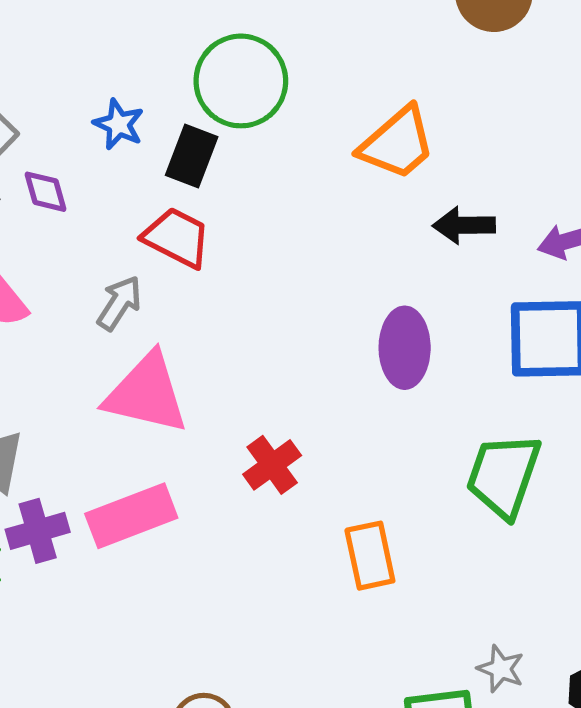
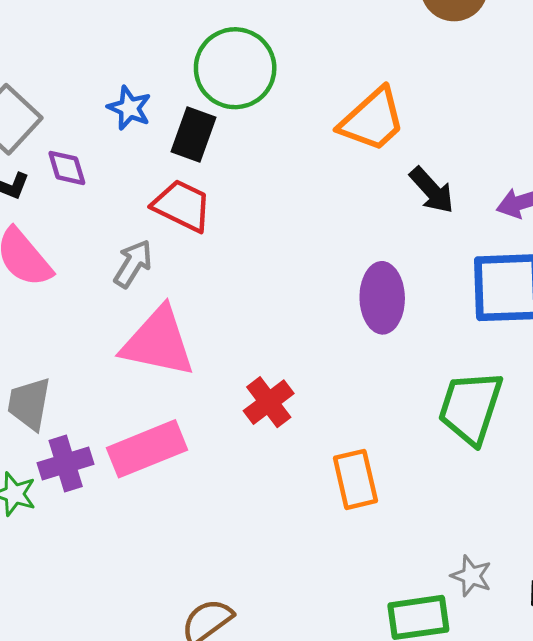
black arrow: (464, 225) -> (432, 190), turned -130

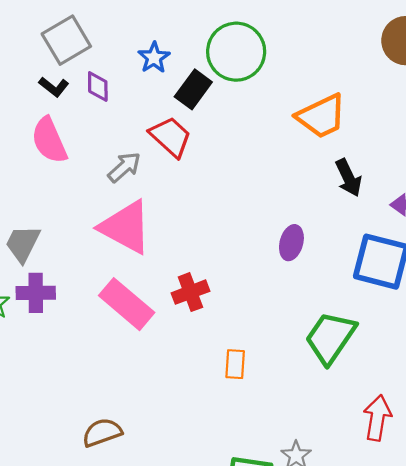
purple ellipse: (382, 298) -> (291, 243), size x0.7
pink rectangle: (147, 449) -> (127, 304), moved, turned 46
orange rectangle: (355, 479) -> (235, 364), size x0.7

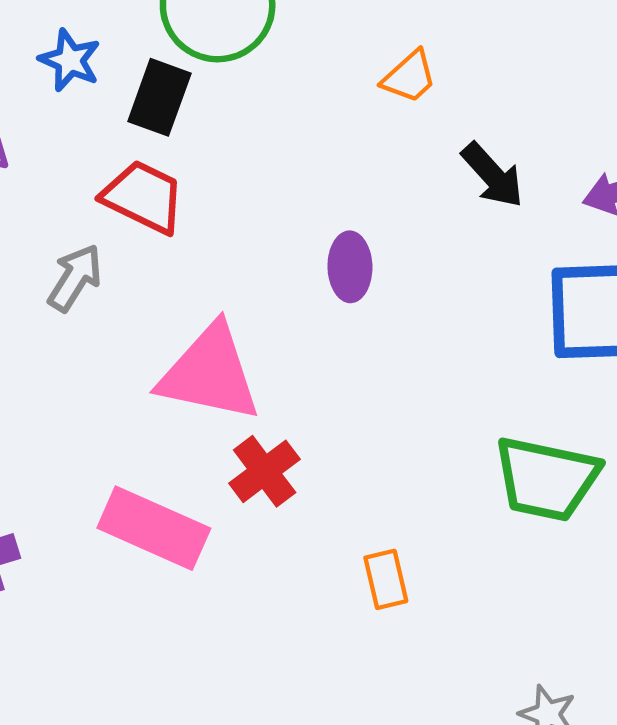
orange trapezoid: (321, 116) -> (409, 77), size x0.6
pink triangle: (126, 227) -> (210, 373), moved
purple ellipse: (291, 243) -> (350, 267), moved
green trapezoid: (330, 338) -> (547, 479), turned -96

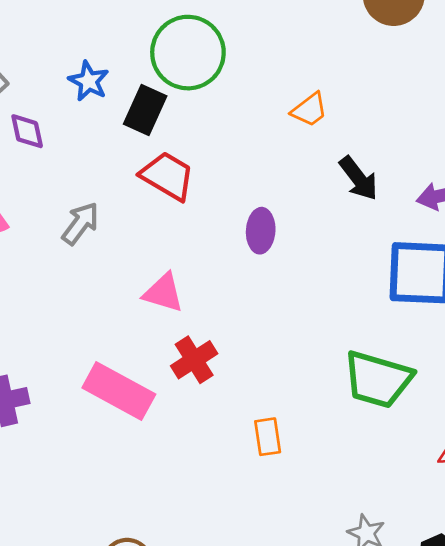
red trapezoid: (143, 197) -> (167, 176), moved
pink triangle: (210, 373) -> (163, 293), size x0.6

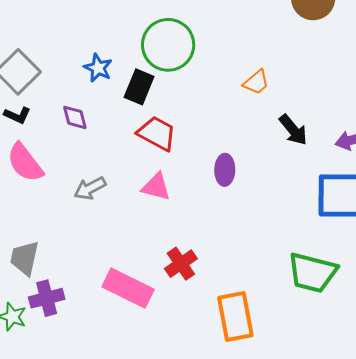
purple diamond: (27, 131) -> (75, 117), moved
gray arrow: (80, 223) -> (90, 188), moved, turned -152
pink triangle: (163, 293) -> (156, 187), moved
orange rectangle: (268, 437) -> (235, 316), size x1.8

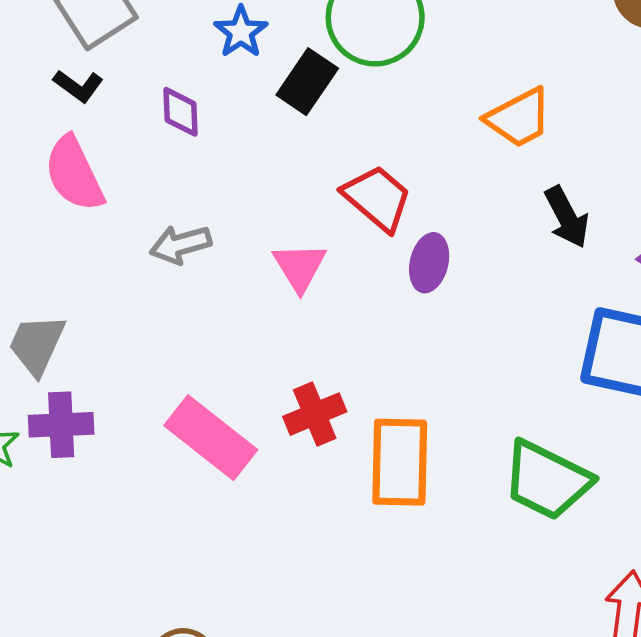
orange trapezoid: (256, 82) -> (519, 118), size x1.4
red trapezoid: (157, 133) -> (377, 198), moved
pink triangle: (156, 187) -> (300, 267), turned 32
orange rectangle: (235, 316) -> (400, 462), moved

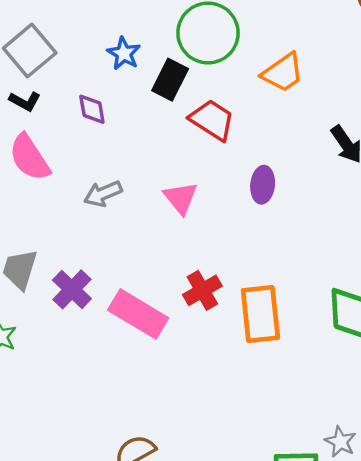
orange trapezoid: (519, 118) -> (283, 73), moved
red trapezoid: (377, 198) -> (212, 120), moved
purple cross: (61, 425) -> (72, 289), moved, turned -36

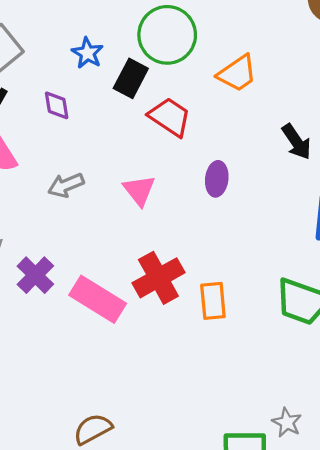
red cross: (202, 290) -> (158, 278), size x1.4
orange rectangle: (260, 314) -> (213, 301), size x0.7

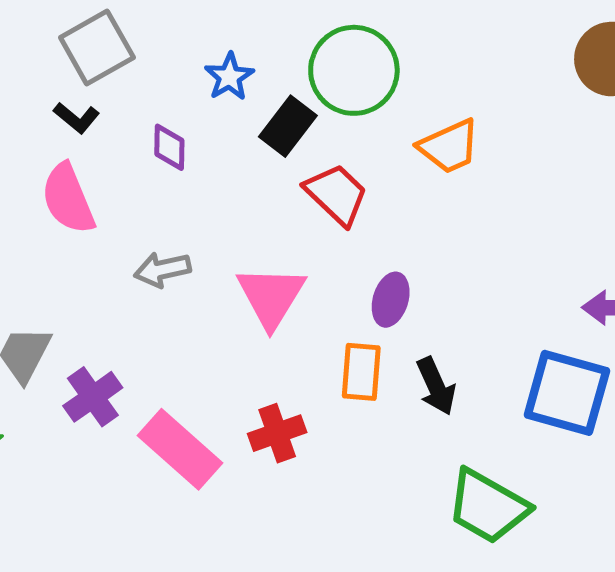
black arrow: (296, 142) -> (436, 386), moved
pink triangle: (139, 190) -> (271, 297), size x1.4
red cross: (158, 278) -> (277, 433), size x0.7
orange rectangle: (213, 301) -> (361, 372), moved

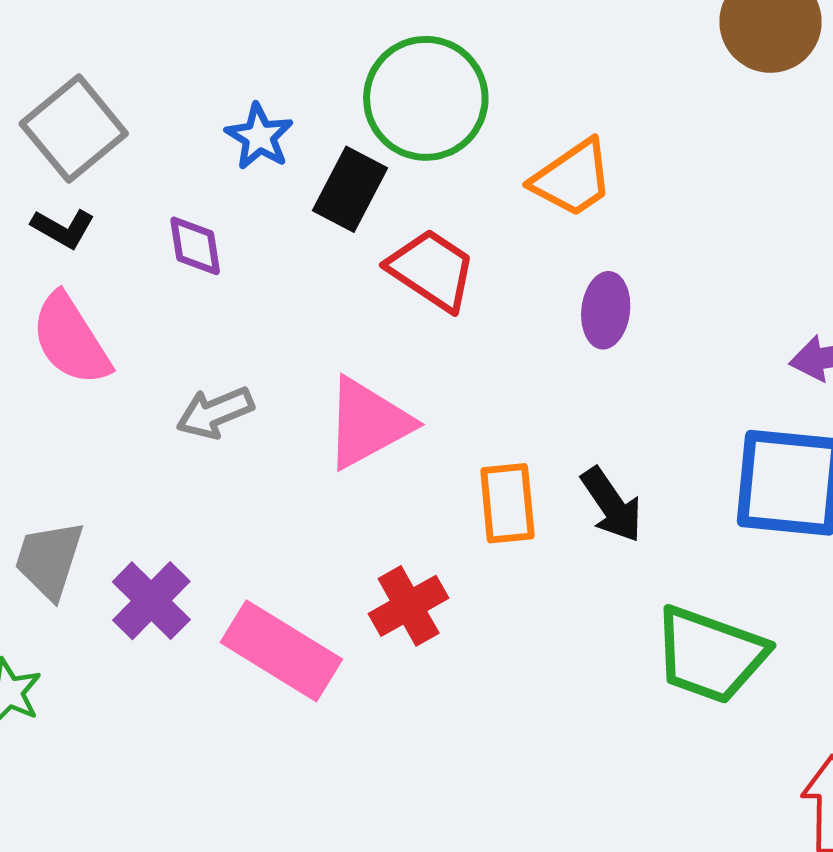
pink triangle: (271, 297) -> (368, 423), turned 40
purple ellipse: (391, 300) -> (606, 310), moved

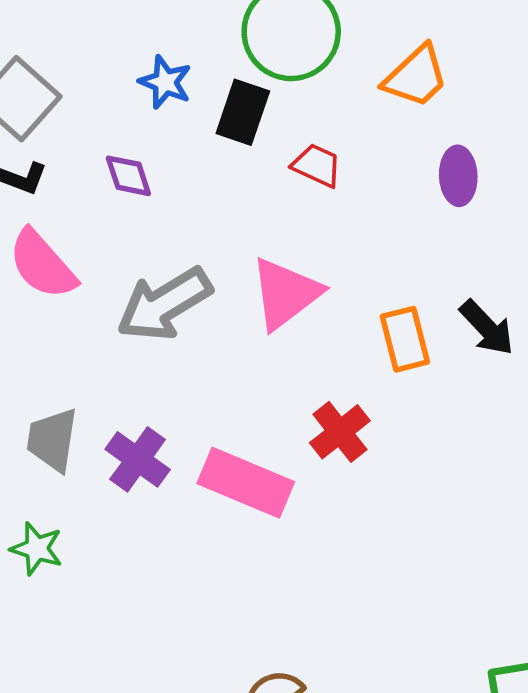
red trapezoid: (432, 270) -> (317, 165), size x0.7
gray arrow: (215, 413) -> (164, 304), size x1.6

